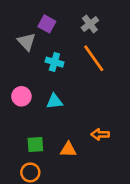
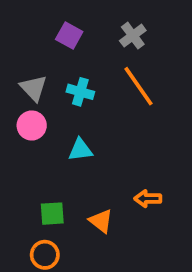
gray triangle: (27, 42) -> (34, 88), moved
pink circle: (21, 96) -> (32, 126), moved
orange triangle: (68, 150) -> (101, 221), turned 36

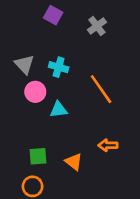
purple square: (69, 36) -> (53, 15), moved
orange line: (138, 86) -> (101, 89), moved
pink circle: (32, 126) -> (35, 92), moved

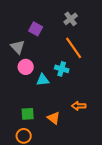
purple square: (53, 15) -> (36, 29), moved
cyan cross: (59, 67) -> (62, 69), moved
orange line: (101, 89) -> (74, 48), moved

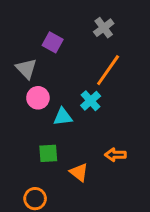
orange line: (74, 48) -> (108, 70), turned 70
cyan cross: (62, 69) -> (91, 101), turned 32
green square: (28, 114) -> (48, 153), moved

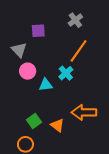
purple square: (53, 42) -> (38, 31), turned -32
green square: (48, 153) -> (34, 121), moved, turned -32
orange arrow: (115, 155) -> (84, 112), size x1.6

